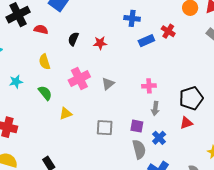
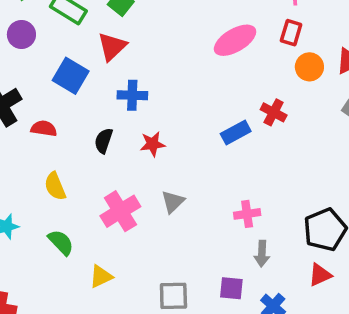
blue cross: (132, 18) -> (132, 95), moved
gray triangle: (108, 84) -> (173, 202), moved

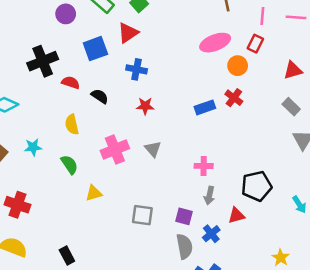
orange circle: (309, 67) -> (238, 66), moved
blue square: (71, 76) -> (95, 49), turned 30
black semicircle: (104, 141) -> (100, 96), moved, turned 96
gray triangle: (173, 202) -> (153, 149), turned -36
red triangle: (320, 275) -> (236, 215), moved

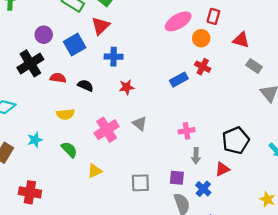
purple circle: (66, 14) -> (44, 35), moved
red triangle: (293, 70) -> (241, 40), moved, turned 42
yellow semicircle: (72, 124) -> (65, 114), turned -72

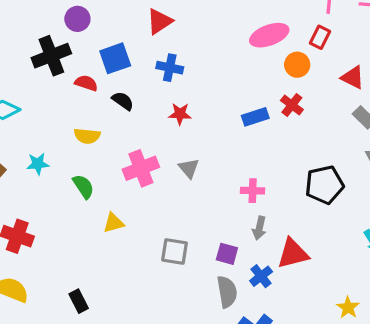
blue square: (75, 45) -> (115, 58), moved
black pentagon: (236, 140) -> (324, 185), moved
red triangle: (222, 169) -> (293, 254), size x1.5

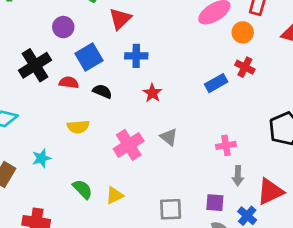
purple circle: (77, 19) -> (63, 27), moved
red star: (180, 114) -> (152, 93), turned -30
green semicircle: (83, 186) -> (83, 189), moved

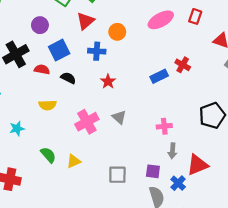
orange circle: (243, 32) -> (117, 32), moved

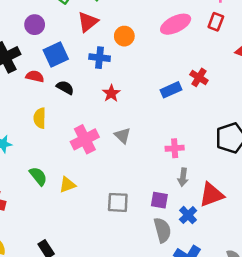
yellow semicircle: (48, 105) -> (40, 118), turned 91

